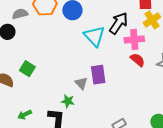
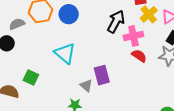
cyan triangle: (94, 36) -> (65, 53), moved

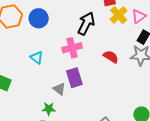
pink cross: (133, 36) -> (72, 48), moved
cyan triangle: (65, 53) -> (37, 58), size x0.6

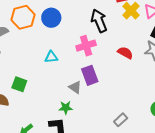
black arrow: (86, 24) -> (99, 21), turned -45
cyan triangle: (37, 58) -> (51, 57), turned -40

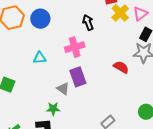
black arrow: (99, 21) -> (88, 22), size x0.7
red semicircle: (125, 53) -> (121, 67), moved

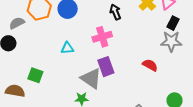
red semicircle: (121, 67) -> (150, 65), moved
gray triangle: (63, 89) -> (91, 78), size x1.6

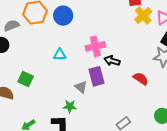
black arrow: (115, 12) -> (112, 61), moved, turned -56
gray triangle: (91, 78) -> (81, 87), size x0.6

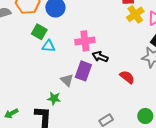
purple rectangle: (97, 76) -> (83, 71), turned 30
green square: (26, 79) -> (39, 32), moved

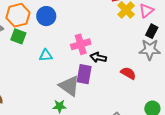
green square: (39, 32) -> (18, 36), moved
gray triangle: (67, 80) -> (69, 86), size x1.6

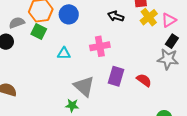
black arrow: (98, 57) -> (116, 16), moved
purple rectangle: (84, 74) -> (116, 76), moved

